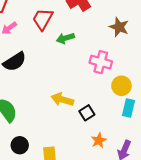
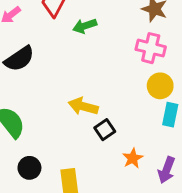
pink cross: (101, 62) -> (151, 48), moved
black square: (87, 113) -> (105, 130), moved

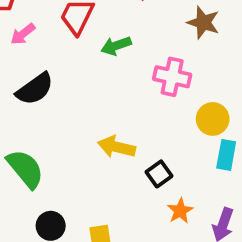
pink cross: (151, 48) -> (172, 77), moved
black square: (105, 130) -> (159, 174), moved

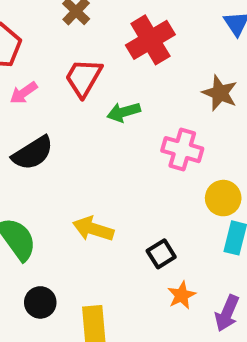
yellow arrow: (117, 147) -> (93, 229), moved

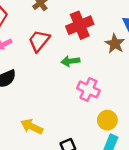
brown star: (220, 93) -> (115, 44), moved
green arrow: (124, 112) -> (70, 61), moved

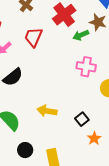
green arrow: (70, 61) -> (81, 35), moved

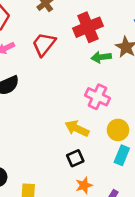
yellow arrow: (47, 111) -> (77, 128), moved

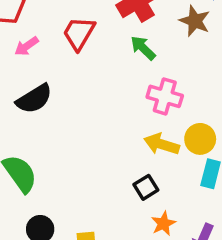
green arrow: (101, 57) -> (143, 48), moved, turned 60
yellow arrow: (77, 128) -> (162, 144), moved

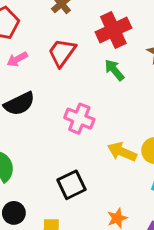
pink cross: (165, 96) -> (79, 119), moved
black square: (146, 187) -> (72, 185), moved, size x1.4

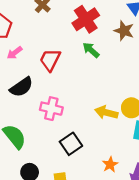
red trapezoid: (62, 53) -> (50, 60), moved
pink cross: (79, 119) -> (51, 109), moved

